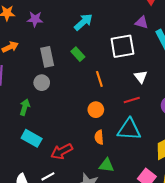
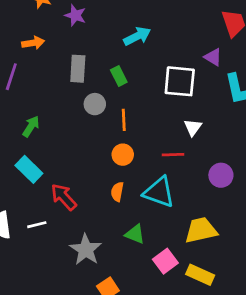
orange line: (99, 79) -> (124, 120), moved
gray circle: (42, 83) -> (95, 104), moved
red arrow: (62, 151) -> (64, 197), turned 60
green triangle: (107, 165) -> (135, 234), moved

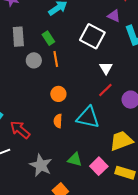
white square: (180, 81) -> (92, 36), turned 30
orange line: (124, 120) -> (56, 59), moved
red line: (173, 155) -> (105, 90), moved, turned -35
green triangle: (135, 234) -> (75, 160), moved

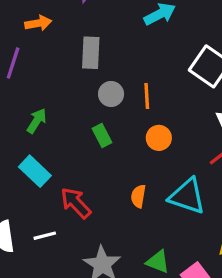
green rectangle: (48, 38) -> (102, 135), moved
orange circle: (58, 94) -> (159, 138), moved

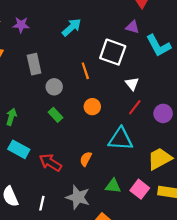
orange line: (147, 96) -> (85, 71), moved
orange semicircle: (138, 196) -> (86, 159), moved, turned 32
white line: (45, 236) -> (42, 203), moved, turned -48

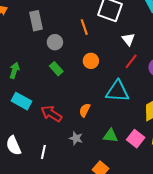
gray star: (78, 197) -> (76, 138), moved, size x0.6

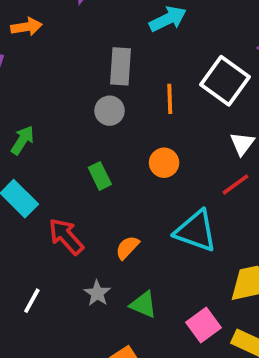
gray rectangle: (36, 21) -> (120, 66), moved
green rectangle: (56, 69) -> (100, 176), moved
green triangle: (110, 136) -> (143, 304), moved

